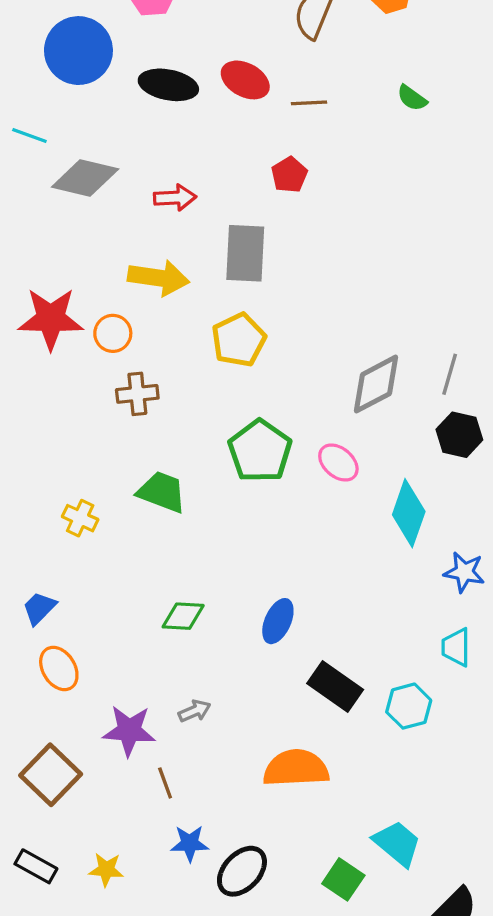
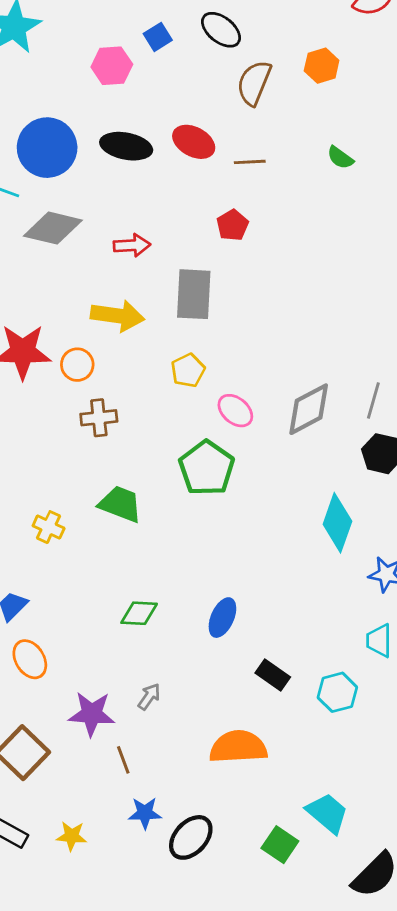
blue circle: (78, 51) -> (47, 148), moved
yellow pentagon: (239, 340) -> (188, 370), size x0.7
pink ellipse: (338, 463) -> (235, 411), moved
black rectangle: (335, 686) -> (273, 675), size x0.7
gray arrow: (195, 711) -> (149, 697), turned -32

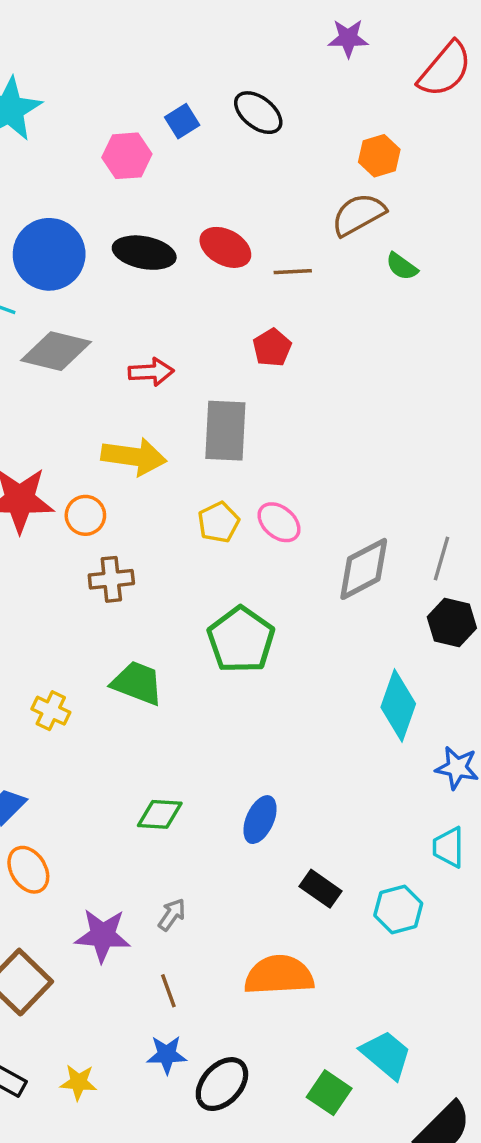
brown semicircle: (254, 83) -> (359, 215), moved, turned 39
pink ellipse: (235, 411) -> (279, 522), moved
brown line: (123, 760) -> (168, 991), moved

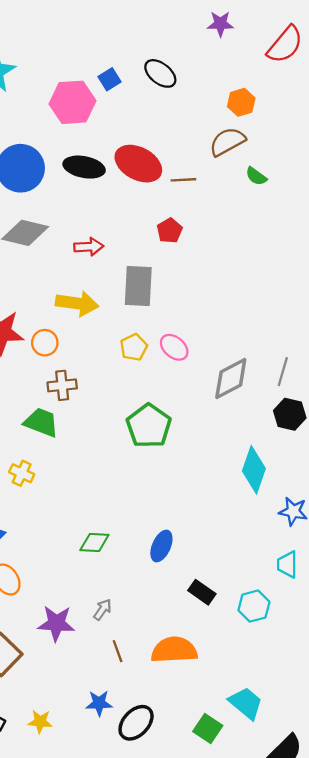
pink hexagon: (127, 156) -> (72, 102), size x1.4
red ellipse: (225, 247) -> (138, 164), size x1.4
green trapezoid: (137, 683) -> (41, 422), moved
brown line: (168, 991) -> (118, 651), moved

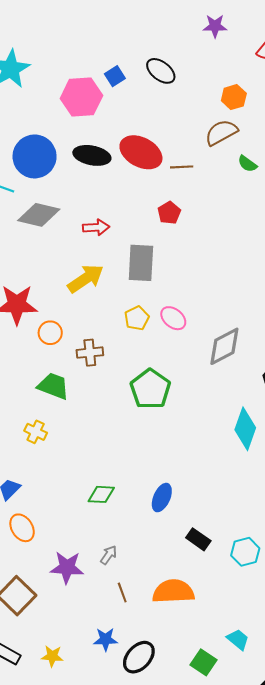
yellow arrow: (77, 303) -> (86, 279), turned -42
orange circle: (45, 343) -> (50, 333), moved
brown cross: (62, 385) -> (90, 353), moved
cyan trapezoid: (246, 703) -> (238, 639), size x0.7

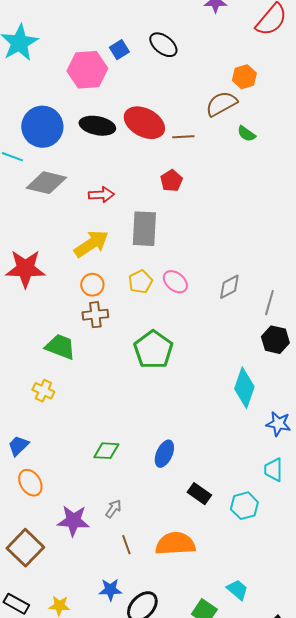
orange hexagon: (234, 97) -> (244, 77), moved
orange circle: (50, 333) -> (92, 285), moved
gray diamond: (224, 346) -> (229, 287), moved, size x0.7

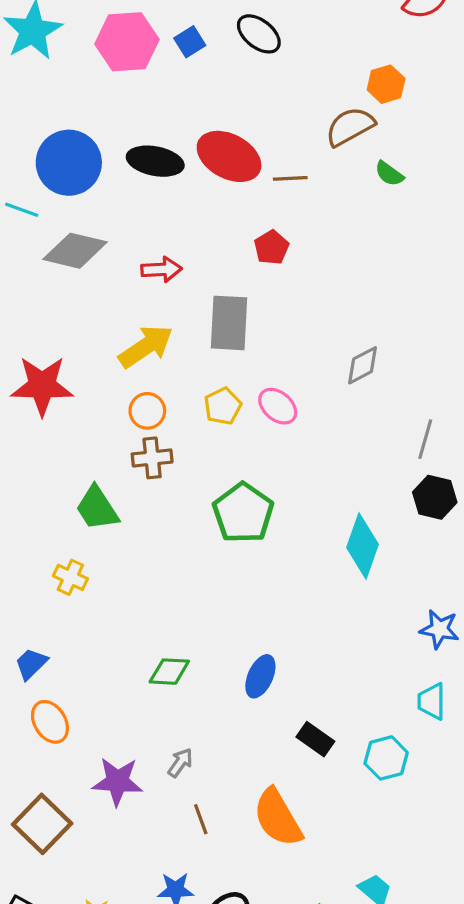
pink hexagon: (87, 70) -> (127, 42), moved
gray diamond: (229, 287) -> (363, 365), moved
green trapezoid: (60, 347) -> (97, 508), turned -144
cyan diamond: (244, 388) -> (363, 546), moved
orange semicircle: (175, 544) -> (278, 818), turned -117

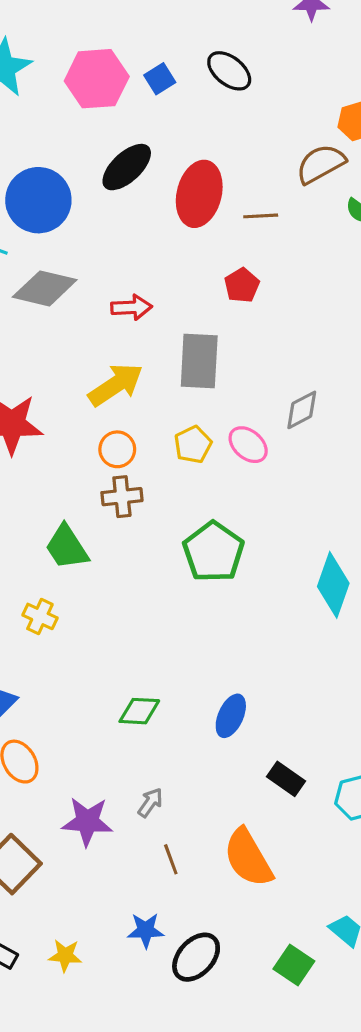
red ellipse: (229, 156) -> (199, 194), turned 76
black ellipse: (155, 161) -> (127, 167), moved, turned -54
gray diamond: (363, 365) -> (302, 410), moved

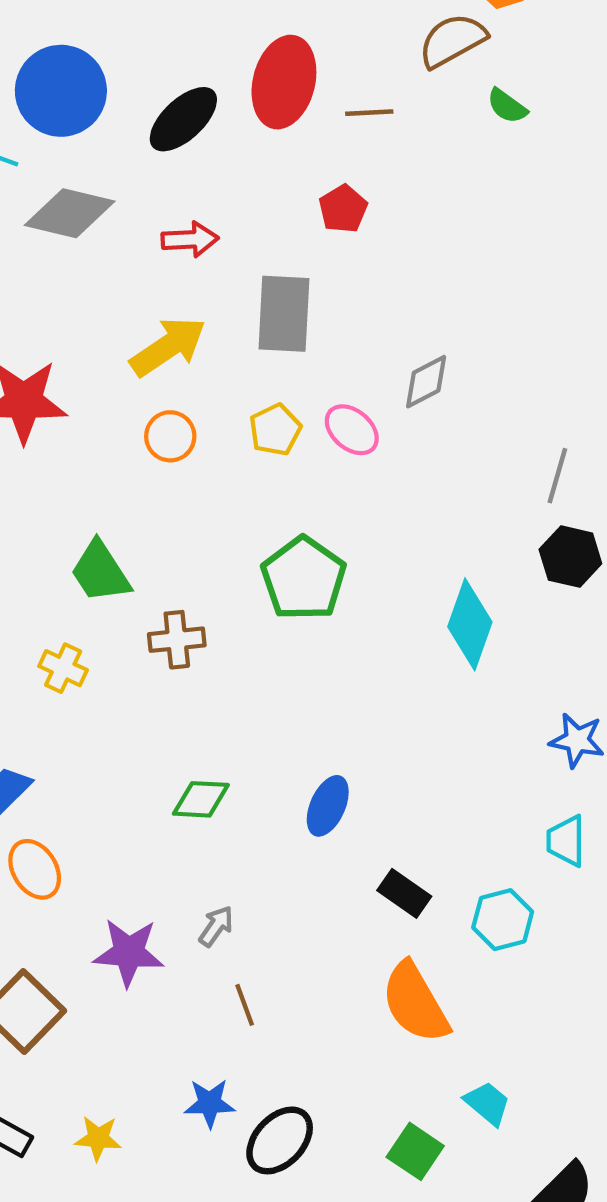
black ellipse: (127, 167) -> (183, 119), moved
brown cross: (122, 497) -> (177, 640), moved
orange semicircle: (248, 858) -> (415, 1003), moved

